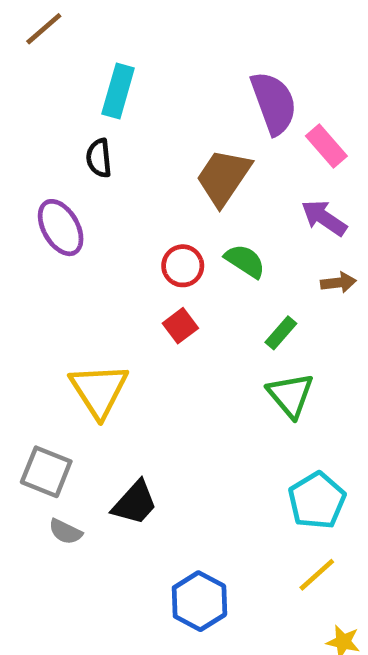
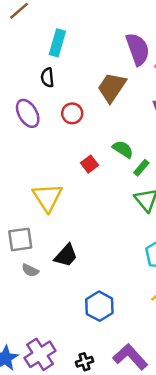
green semicircle: (245, 261) -> (123, 149), moved
red circle: (183, 266) -> (72, 113), moved
gray square: (46, 472) -> (20, 239), turned -30

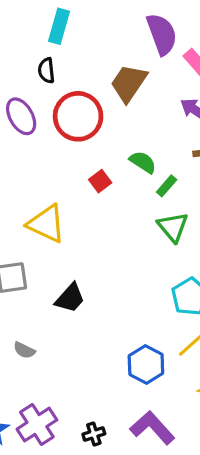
red circle: (72, 113) -> (78, 116), size x1.8
yellow triangle: (47, 197) -> (46, 224), turned -32
gray semicircle: (30, 270) -> (24, 350), moved
blue hexagon: (99, 306) -> (146, 364), moved

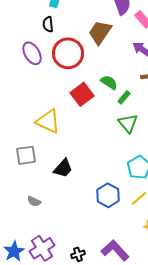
red square: (100, 181) -> (82, 94), size x1.6
blue hexagon: (146, 364) -> (108, 195), moved

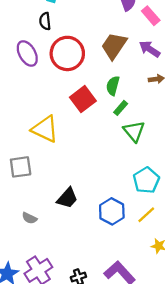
brown trapezoid: (100, 32) -> (114, 46), moved
green semicircle: (109, 82) -> (113, 86), turned -108
green rectangle: (124, 97) -> (121, 108), moved
black trapezoid: (63, 168) -> (67, 198), moved

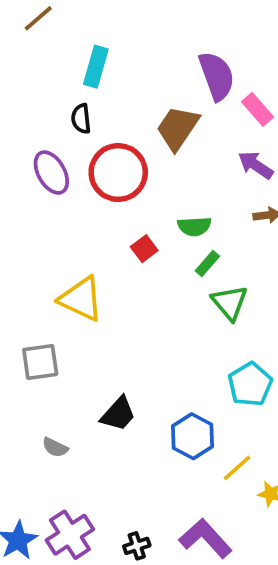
brown trapezoid: (114, 46) -> (178, 128), moved
green semicircle: (113, 86) -> (194, 226), turned -108
red square: (83, 99) -> (144, 249), size x0.6
yellow line: (146, 215) -> (237, 468), moved

